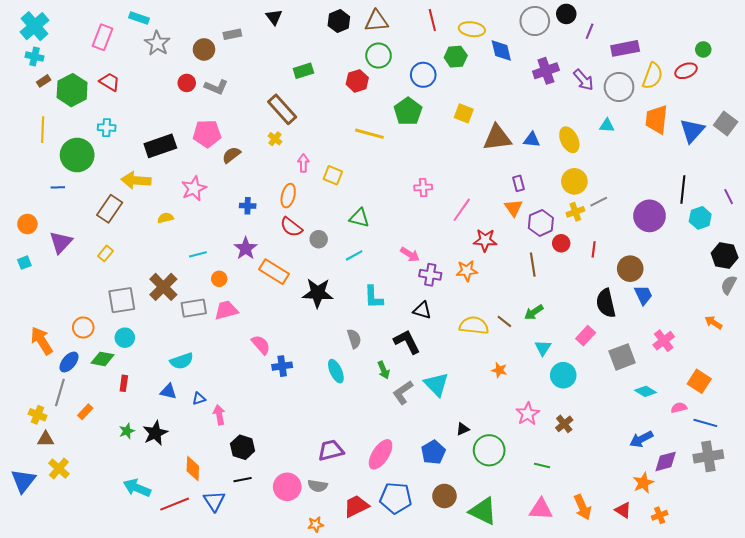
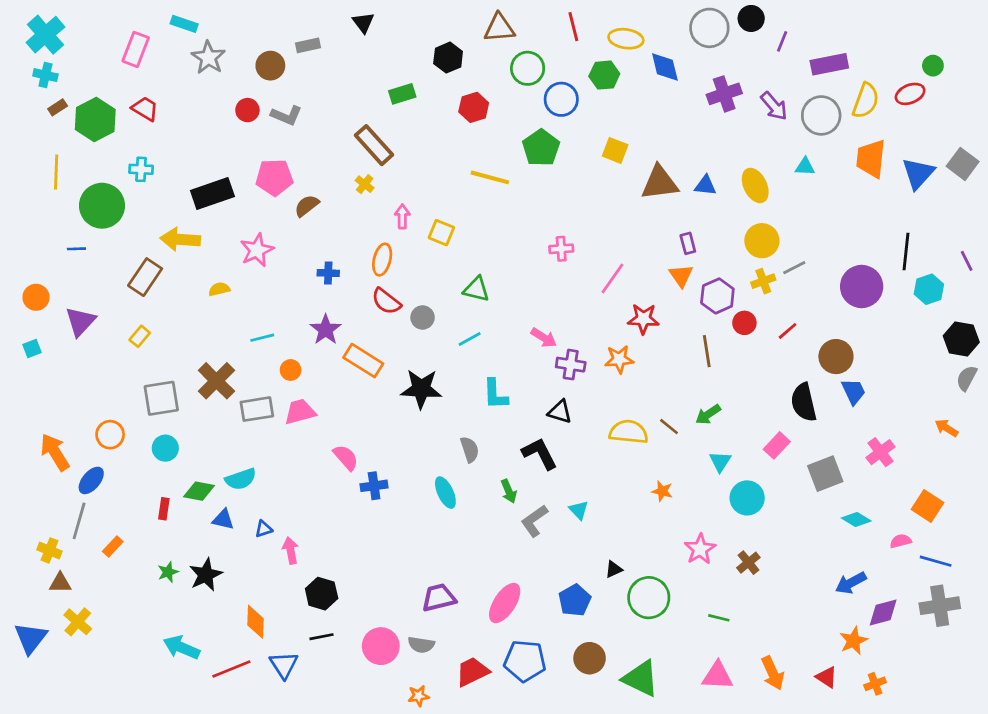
black hexagon: (339, 21) -> (448, 58), moved
green circle: (379, 56) -> (528, 68), moved
red line: (594, 249) -> (788, 331), turned 42
green diamond: (102, 359) -> (199, 491), moved
cyan triangle: (436, 384) -> (579, 510), size x0.6

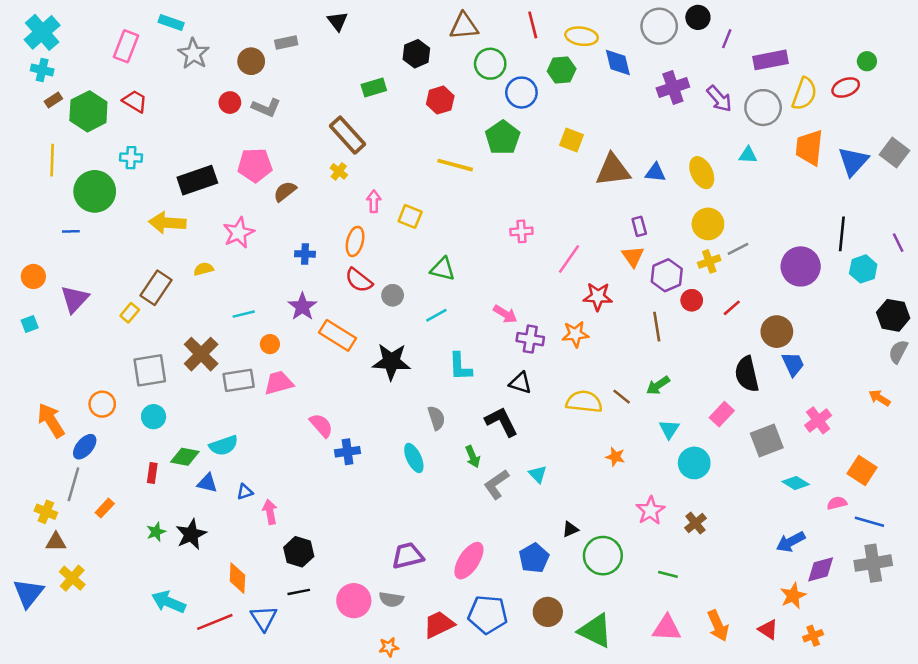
brown rectangle: (145, 277) -> (156, 288), moved

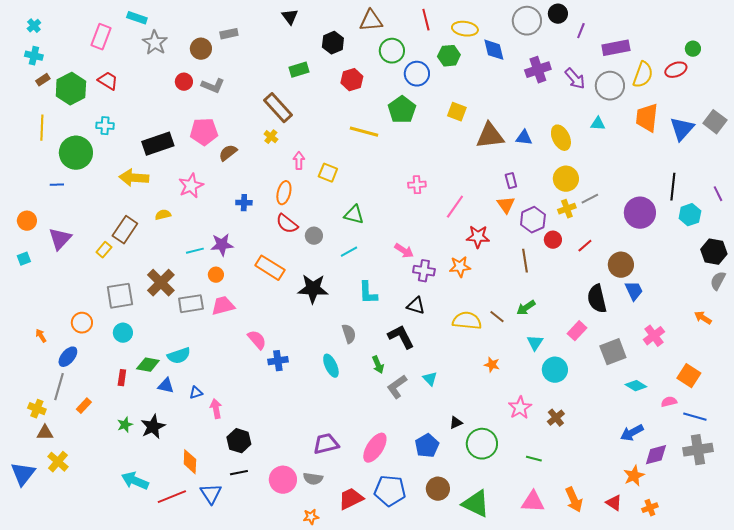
black triangle: (338, 21) -> (290, 17), moved
cyan cross: (42, 32) -> (34, 26), size x0.5
purple star: (302, 307) -> (222, 245), moved, turned 30
orange arrow: (51, 420) -> (41, 336), size x0.5

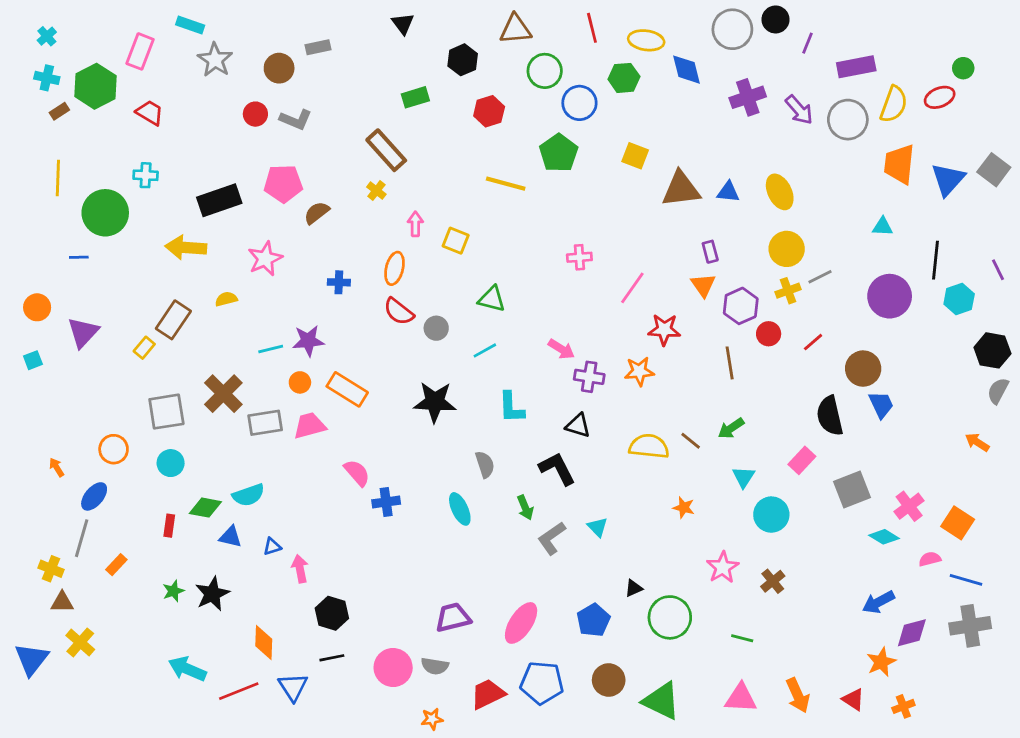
green hexagon: (71, 89) -> (96, 86), moved
cyan triangle: (598, 124) -> (883, 227), moved
orange rectangle: (270, 268) -> (347, 389), moved
pink cross: (654, 336) -> (909, 506), moved

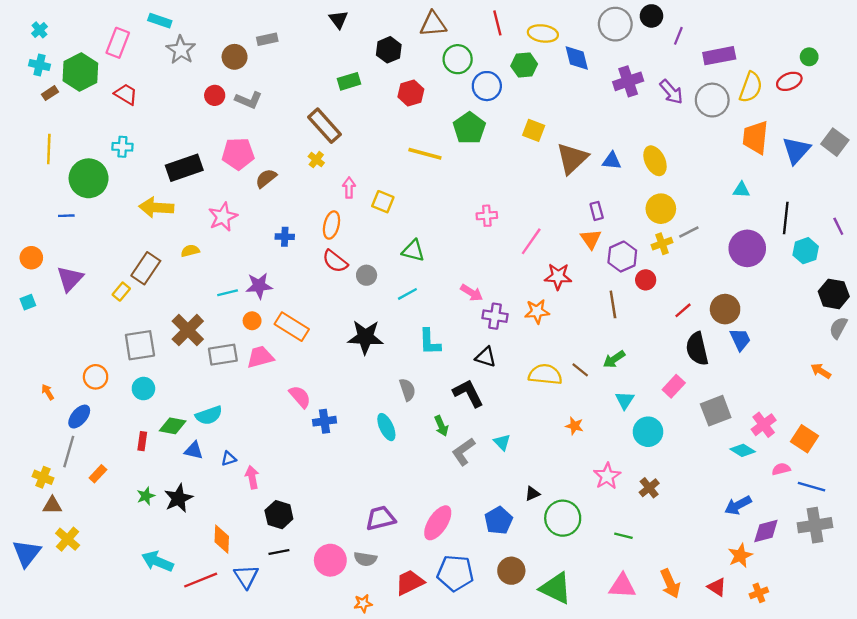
brown triangle: (681, 189) -> (572, 158), turned -36
red line: (813, 342) -> (683, 310), moved

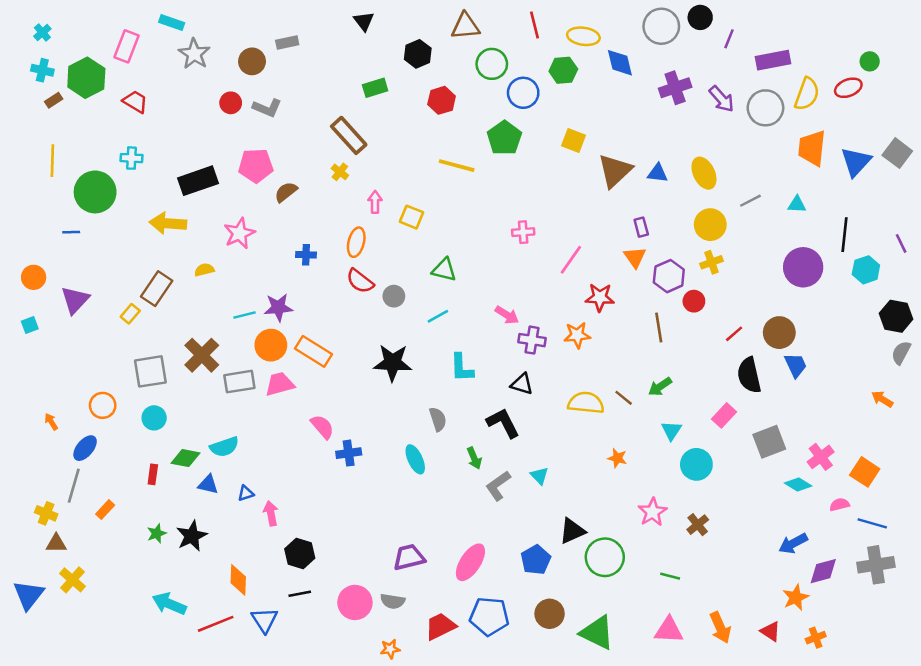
gray line: (689, 232) -> (750, 201), moved
orange circle: (252, 321) -> (271, 345), size x1.6
black triangle: (532, 494) -> (572, 531), size x1.6

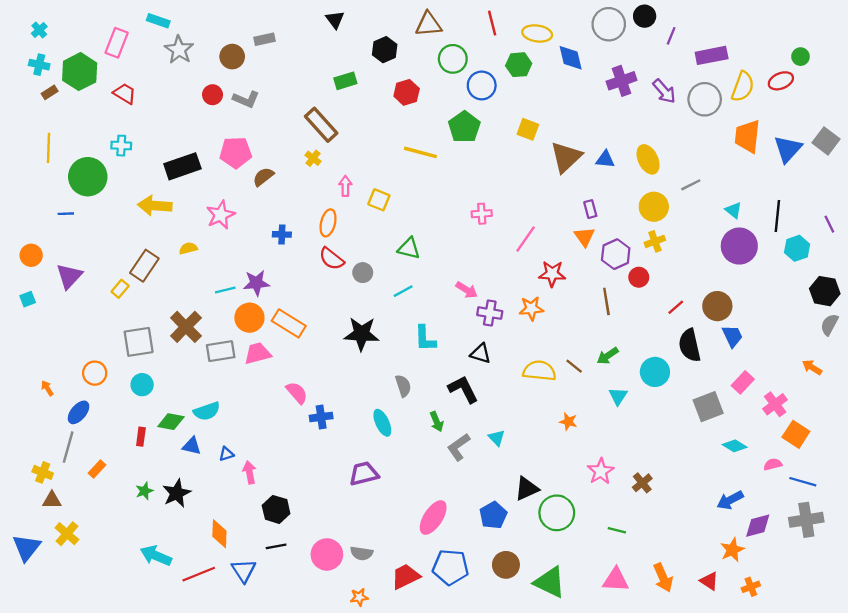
cyan triangle: (797, 205) -> (734, 210), moved, turned 36
pink rectangle: (724, 415) -> (743, 382), moved
pink cross: (821, 457) -> (775, 404), moved
cyan circle: (696, 464) -> (655, 372), moved
purple trapezoid: (409, 557) -> (364, 474), moved

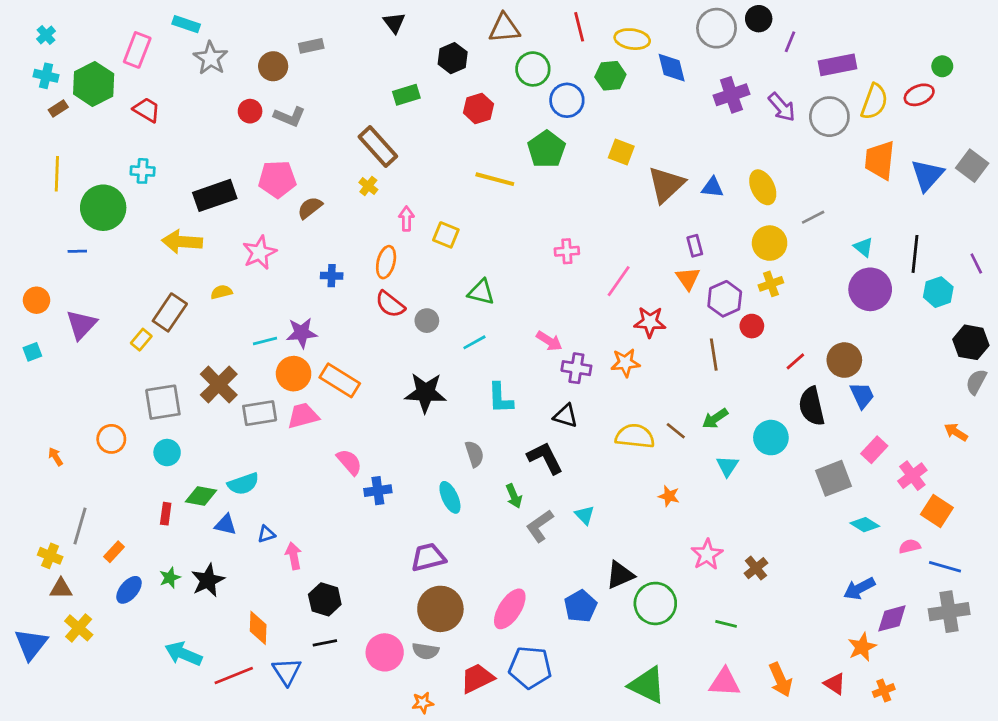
blue ellipse: (79, 412) -> (129, 590), moved
brown circle: (506, 565) -> (440, 609), moved, size x1.4

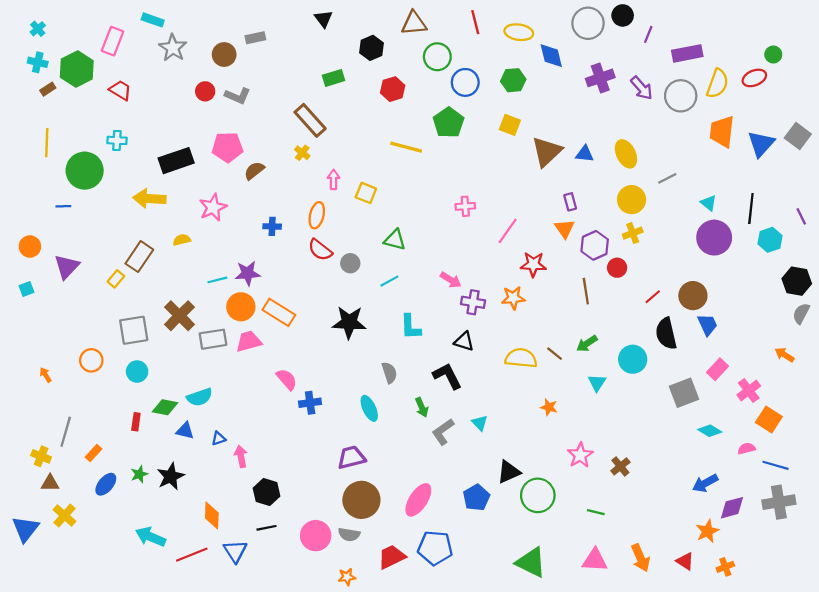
green hexagon: (610, 76) -> (513, 80), moved

